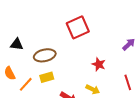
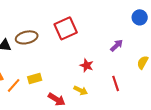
brown ellipse: (45, 55) -> (27, 37), moved

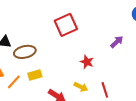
brown ellipse: (27, 37) -> (25, 52), moved
red line: (116, 83) -> (105, 90), moved

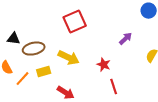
red star: (87, 62) -> (104, 65), moved
yellow arrow: (81, 87) -> (69, 58), moved, size x1.5

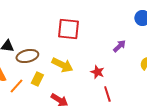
red square: (75, 22) -> (68, 29), turned 30
yellow rectangle: (44, 72) -> (37, 79), turned -48

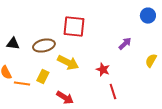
brown ellipse: (27, 56) -> (44, 46), moved
orange line: (16, 86) -> (22, 84), turned 56

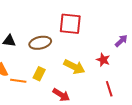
yellow arrow: (68, 63) -> (74, 67), moved
red star: (103, 70) -> (103, 60), moved

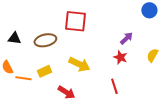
red star: (103, 60) -> (120, 57), moved
yellow rectangle: (39, 74) -> (44, 71), turned 40

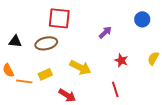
blue circle: (149, 10) -> (142, 19), moved
red square: (75, 21) -> (59, 18), moved
purple arrow: (126, 38) -> (105, 32), moved

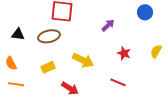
orange line: (24, 81) -> (16, 84), moved
red line: (115, 89) -> (118, 82), turned -49

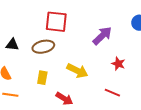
purple arrow: (108, 25) -> (102, 36), size x1.5
yellow rectangle: (48, 67) -> (42, 78), turned -56

